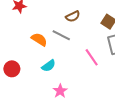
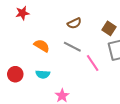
gray line: (61, 35) -> (72, 47), moved
cyan semicircle: (49, 66) -> (43, 74), moved, turned 40

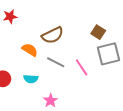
brown semicircle: (74, 23) -> (53, 35), moved, size x1.5
gray line: (72, 47) -> (56, 62), moved

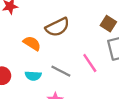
gray line: (56, 62) -> (61, 71), moved

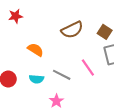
brown semicircle: (57, 27) -> (72, 30), moved

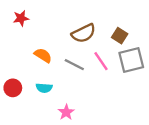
pink line: (88, 67) -> (101, 61), moved
gray line: (62, 75) -> (74, 65), moved

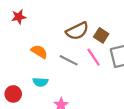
brown square: (120, 36) -> (101, 35), moved
red circle: (13, 88) -> (13, 94), moved

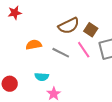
orange semicircle: (39, 52) -> (34, 45), turned -42
cyan semicircle: (40, 82) -> (42, 77), moved

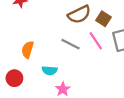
orange semicircle: (34, 45) -> (28, 50), moved, turned -63

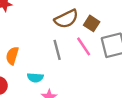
gray line: (70, 44) -> (57, 50), turned 48

